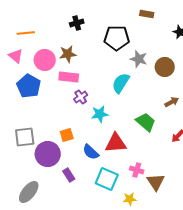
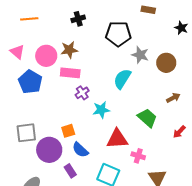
orange line: (26, 33) -> (29, 19), moved
blue semicircle: (91, 152) -> (80, 150), moved
pink cross: (137, 170) -> (138, 156), moved

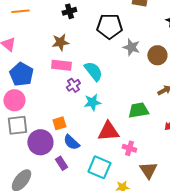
pink circle: (46, 56) -> (14, 100), moved
cyan semicircle: (122, 79) -> (93, 71), moved, turned 110
green trapezoid: (147, 118) -> (138, 110), turned -50

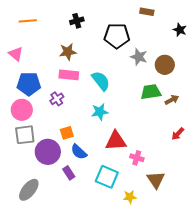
blue pentagon: (21, 74) -> (29, 84), turned -30
purple cross: (73, 85) -> (57, 99), moved
green trapezoid: (138, 110) -> (151, 92), moved

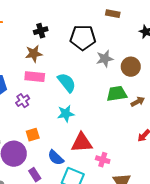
black cross: (77, 21) -> (41, 31), moved
gray star: (139, 57) -> (105, 59), turned -30
blue semicircle: (79, 152) -> (56, 158), moved

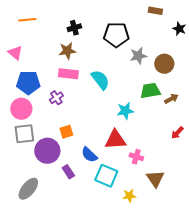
brown rectangle: (113, 14) -> (155, 11), moved
cyan star: (66, 114) -> (125, 111), moved

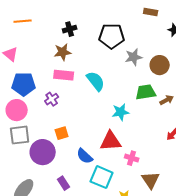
purple rectangle: (68, 172) -> (64, 183), moved

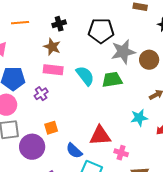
orange line: (23, 21) -> (20, 23), moved
brown star: (63, 52) -> (52, 47), turned 30
gray star: (134, 57) -> (123, 52), size x1.4
green trapezoid: (146, 92) -> (112, 80), moved
cyan star: (121, 112) -> (139, 118), moved

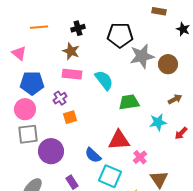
green trapezoid: (112, 80) -> (129, 102), moved
orange square: (51, 128) -> (70, 117), moved
pink cross: (121, 153) -> (140, 157), turned 32

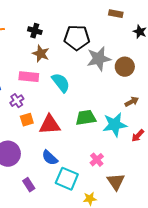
black cross: (78, 28) -> (35, 31), turned 32
brown star: (71, 51) -> (41, 54), moved
green trapezoid: (129, 102) -> (86, 118), moved
cyan star: (158, 122) -> (115, 125), size x1.4
red triangle: (119, 140) -> (50, 125), moved

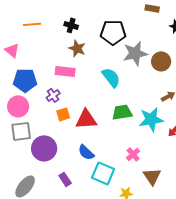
cyan semicircle: (61, 83) -> (111, 77), moved

